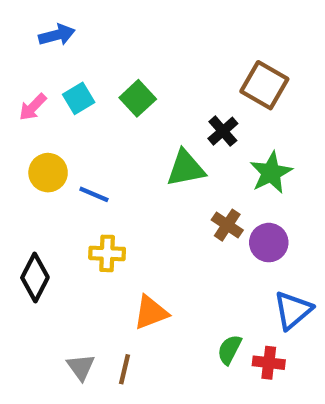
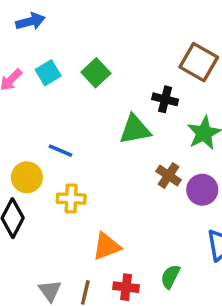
black cross: (223, 131) -> (165, 99), turned -35
yellow circle: (48, 173) -> (27, 177), moved
red cross: (269, 363) -> (126, 287), moved

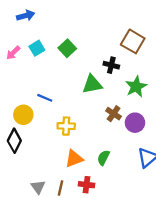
yellow cross: (71, 199) -> (66, 126), moved
green semicircle: (170, 277) -> (103, 158), moved

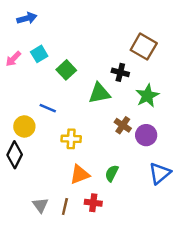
green square: (67, 48) -> (66, 70), moved

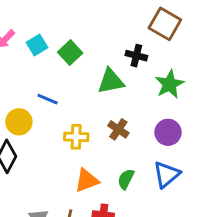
cyan square: (39, 54) -> (37, 45), moved
brown cross: (123, 125) -> (118, 129), moved
blue triangle: (160, 173) -> (166, 174), moved

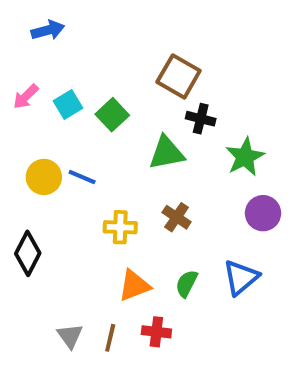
brown square: (165, 24) -> (179, 76), moved
yellow circle: (19, 122) -> (44, 177), moved
purple circle: (168, 132) -> (263, 213), moved

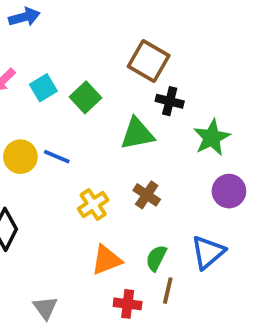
yellow cross: (120, 227) -> (93, 204), turned -36
brown line: (110, 338) -> (168, 291), moved

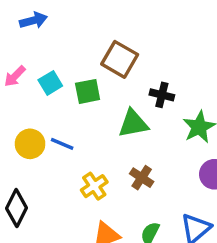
brown square: (149, 61) -> (120, 59), moved
green square: (85, 97) -> (88, 91), turned 32

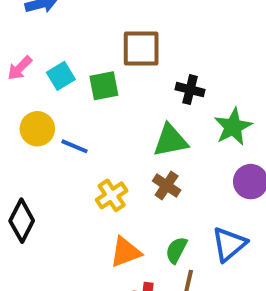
brown square: (120, 59) -> (141, 48), turned -30
green triangle: (133, 124) -> (170, 140), moved
yellow circle: (30, 144) -> (37, 129), moved

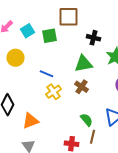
blue line: (75, 146) -> (46, 74), moved
green semicircle: (176, 250) -> (86, 120), turned 112
orange triangle: (125, 252) -> (30, 121), moved

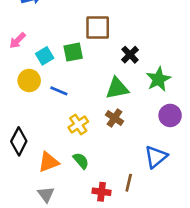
cyan square: (28, 31) -> (45, 56), moved
black cross: (94, 38) -> (130, 55), turned 32
blue line: (46, 74) -> (59, 91), moved
green semicircle: (86, 120) -> (81, 161), moved

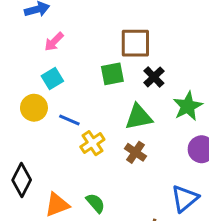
brown square: (98, 28) -> (135, 43), moved
pink arrow: (17, 40) -> (54, 42), moved
green square: (73, 52) -> (112, 74), moved
yellow cross: (78, 124) -> (92, 143), moved

